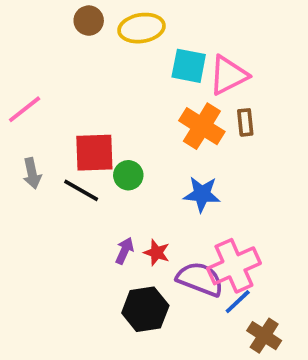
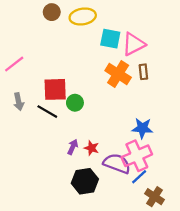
blue star: (202, 194) -> (142, 128), moved

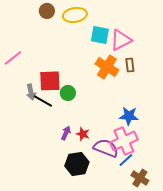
gray arrow: (19, 102) -> (31, 92), moved

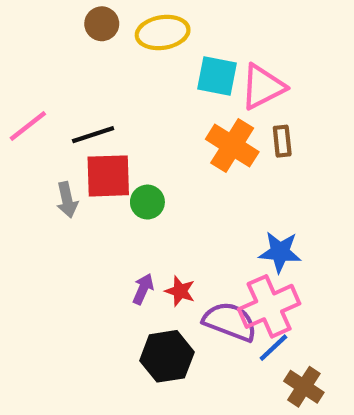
black line: (43, 101) -> (93, 135), moved, turned -48

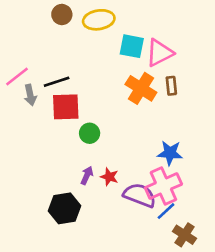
gray arrow: (67, 200) -> (30, 95), moved
green circle: (147, 202) -> (90, 133), moved
black hexagon: (167, 356) -> (64, 208), moved

